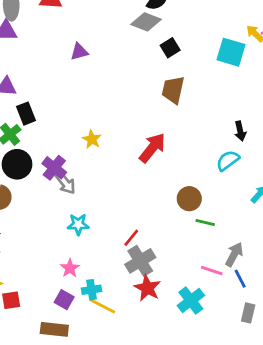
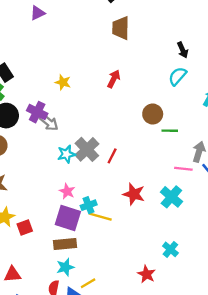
red arrow: (152, 148) -> (114, 79), size x0.7
gray cross: (140, 261) -> (87, 149), moved
purple square: (64, 300) -> (68, 218), size x1.6

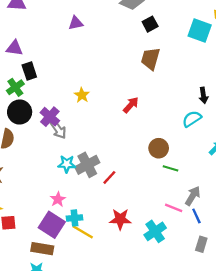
red star: (134, 194) -> (120, 219), turned -30

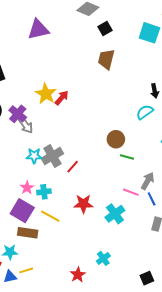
purple triangle: (76, 23) -> (38, 29), size x1.6
yellow star: (82, 95) -> (46, 94), size x1.5
red arrow: (131, 105) -> (62, 98), moved
cyan cross: (75, 218) -> (44, 192), moved
brown rectangle: (42, 249) -> (28, 233), moved

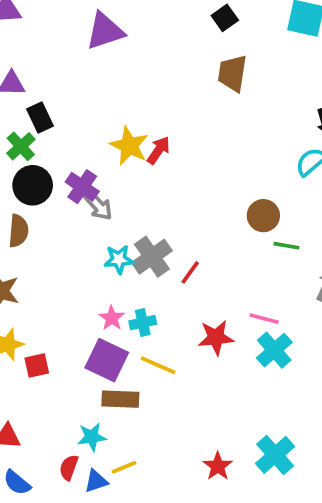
pink line: (131, 192) -> (264, 319), moved
cyan cross: (103, 258) -> (275, 455), moved, size x1.5

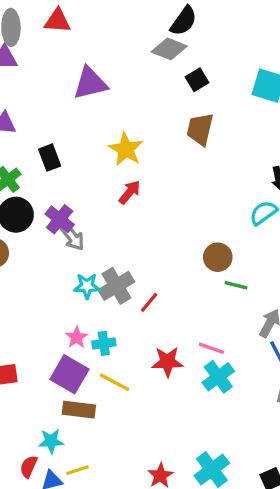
black rectangle: (40, 117) -> (50, 158), moved
yellow star: (129, 146) -> (126, 149), moved

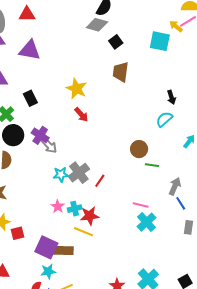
purple triangle: (90, 83) -> (30, 50), moved, turned 30
red arrow: (130, 192) -> (81, 115), turned 105
red star: (167, 362) -> (90, 216), moved
purple square: (69, 374) -> (46, 247), moved

